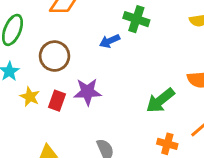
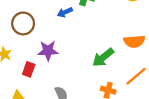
red rectangle: (57, 101) -> (29, 69), moved

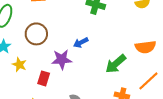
blue arrow: (65, 12) -> (81, 43), moved

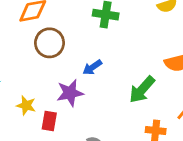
brown circle: (36, 34) -> (50, 43), moved
yellow star: (19, 65) -> (26, 105), moved

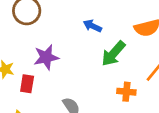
blue arrow: (92, 67) -> (92, 26), moved, turned 60

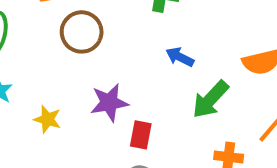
red rectangle: (27, 84) -> (141, 135), moved

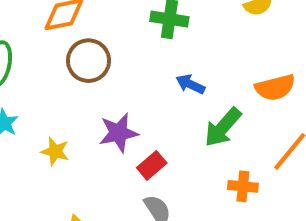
red rectangle: (141, 135) -> (152, 165), turned 40

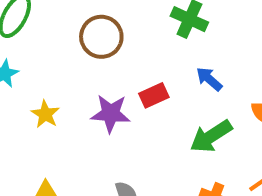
blue arrow: (190, 84) -> (209, 79), moved
red rectangle: (152, 165) -> (154, 95), moved

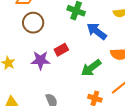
blue arrow: (209, 79) -> (97, 31), moved, size x1.5

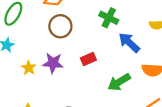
purple star: (40, 60) -> (53, 63), moved

